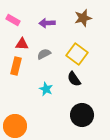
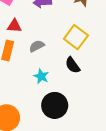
gray semicircle: (44, 54) -> (37, 46), moved
black circle: (82, 115) -> (55, 105), moved

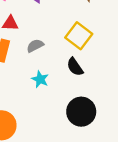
black circle: (55, 105) -> (81, 112), moved

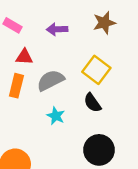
gray semicircle: (35, 46) -> (51, 80), size x1.5

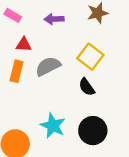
cyan star: (56, 116) -> (53, 126), moved, size x1.5

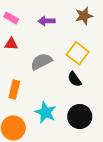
red triangle: (24, 45) -> (11, 44), moved
orange rectangle: (16, 71) -> (14, 90), moved

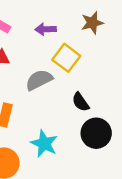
yellow square: (78, 53) -> (66, 58), moved
black circle: (80, 117) -> (96, 133), moved

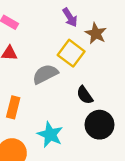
brown star: (92, 23) -> (96, 33), moved, turned -30
purple arrow: (45, 29) -> (70, 17), moved, turned -120

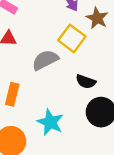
black semicircle: (85, 95) -> (86, 82), turned -36

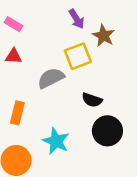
yellow square: (72, 38) -> (78, 56), turned 32

